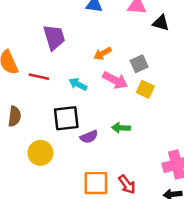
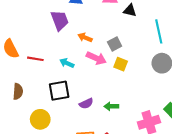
purple trapezoid: (54, 37) -> (60, 20), moved
orange arrow: (103, 54) -> (85, 38), turned 56
green arrow: (121, 128) -> (111, 106), moved
purple semicircle: (89, 137) -> (86, 104), moved

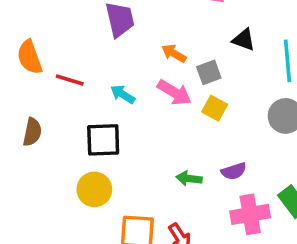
black triangle: (130, 10) -> (244, 40), moved
orange arrow: (85, 38) -> (174, 53), moved
purple semicircle: (86, 104) -> (234, 171), moved
yellow circle: (40, 119) -> (94, 189), moved

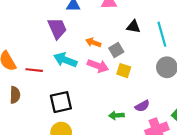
cyan arrow: (123, 94) -> (65, 60), moved, size x1.5
brown semicircle: (32, 132) -> (15, 95), moved

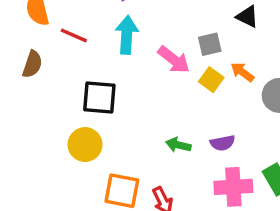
orange arrow: (93, 43) -> (242, 72), moved
cyan arrow: (65, 60) -> (127, 35), turned 55

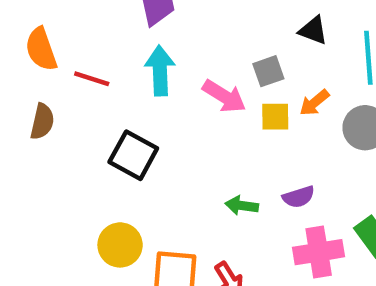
orange arrow: (242, 72) -> (314, 103), turned -70
yellow square: (211, 80) -> (275, 117), turned -30
black square: (99, 97) -> (133, 155), turned 30
yellow circle: (85, 145) -> (120, 245), moved

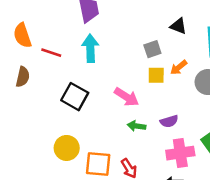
pink arrow: (224, 96) -> (126, 97), moved

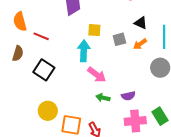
cyan arrow: (90, 48) -> (84, 51), moved
orange arrow: (179, 67) -> (140, 44), moved
yellow square: (156, 75) -> (94, 30), moved
black square: (75, 97) -> (44, 70), moved

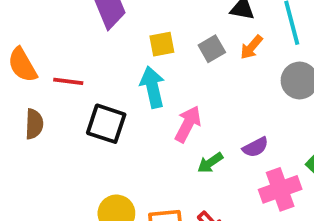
black square: (44, 70) -> (106, 124), moved
pink arrow: (97, 75) -> (188, 124), turned -84
green arrow: (103, 98) -> (210, 163), turned -32

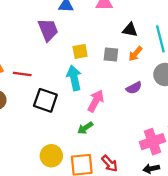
gray square: (212, 49) -> (111, 55), turned 35
purple semicircle: (255, 147) -> (134, 88), moved
green arrow: (210, 163) -> (85, 128), moved

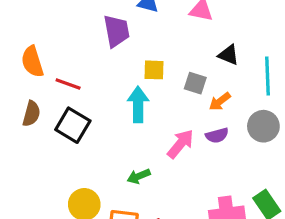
orange arrow: (135, 54) -> (220, 101), moved
black square: (45, 100) -> (73, 125), moved
pink arrow: (96, 101) -> (180, 144), moved

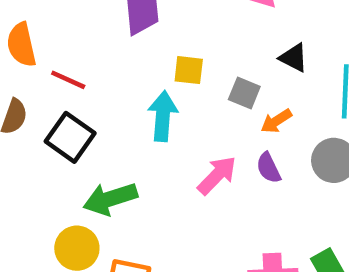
purple semicircle: (217, 135) -> (269, 168), turned 75
green arrow: (139, 176) -> (110, 199), moved, size x1.6

